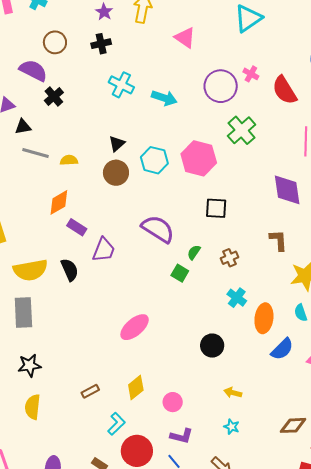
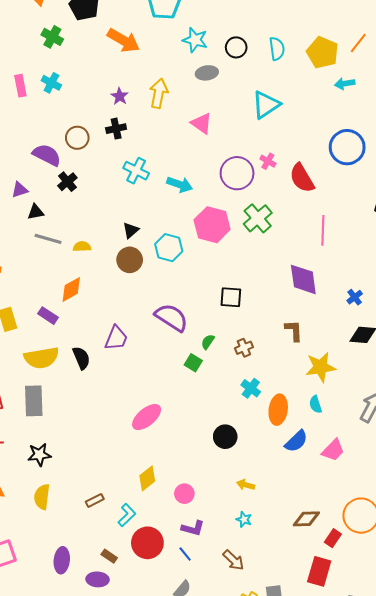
brown circle: (55, 42) -> (77, 138), moved
pink hexagon: (199, 158) -> (212, 225), moved
purple rectangle: (77, 227) -> (48, 316), moved
brown rectangle: (90, 391) -> (95, 500), moved

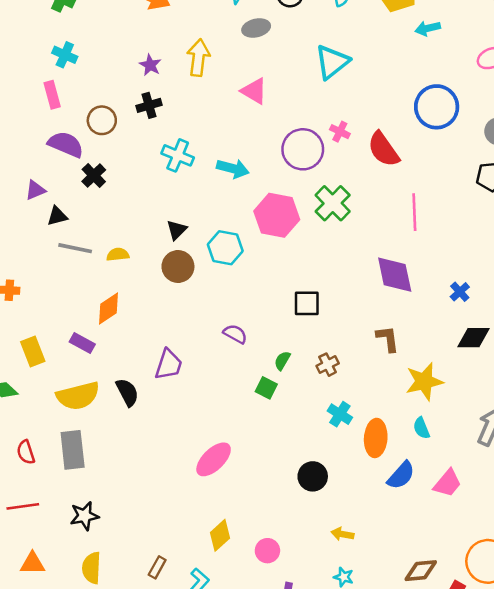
pink rectangle: (20, 86) -> (52, 95), moved
purple semicircle: (172, 317) -> (235, 334), size x0.6
brown rectangle: (95, 500) -> (157, 567), turned -30

